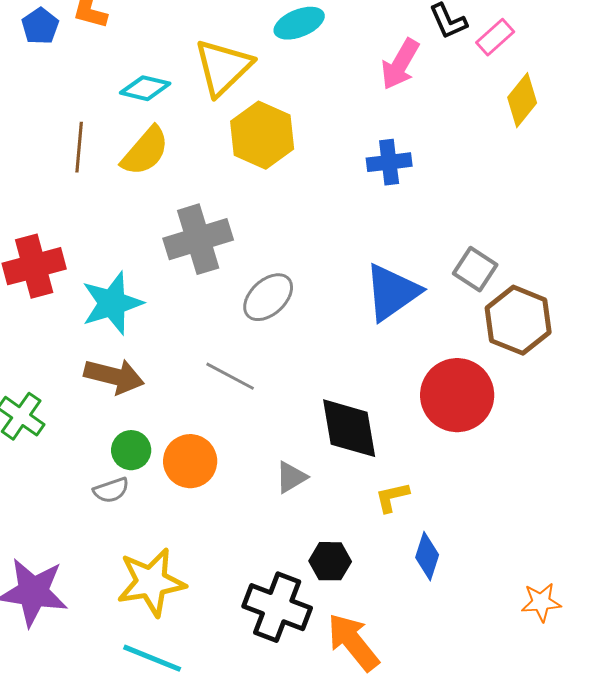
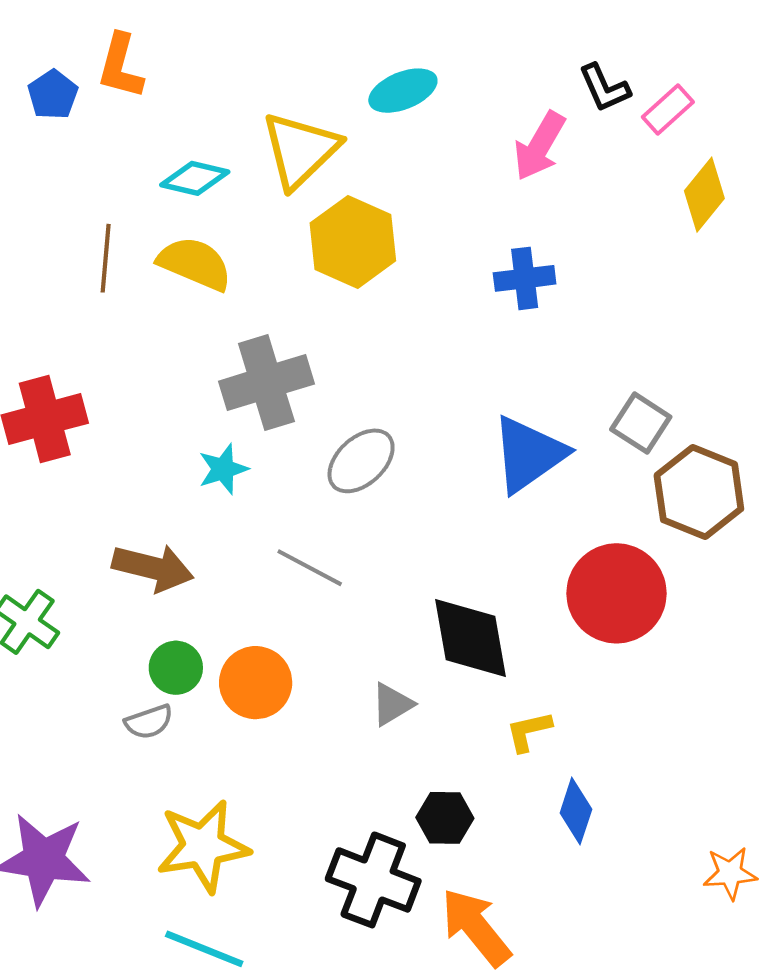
yellow semicircle: (145, 151) -> (195, 264), turned -108
cyan star: (112, 303) -> (223, 469), moved, size x0.6

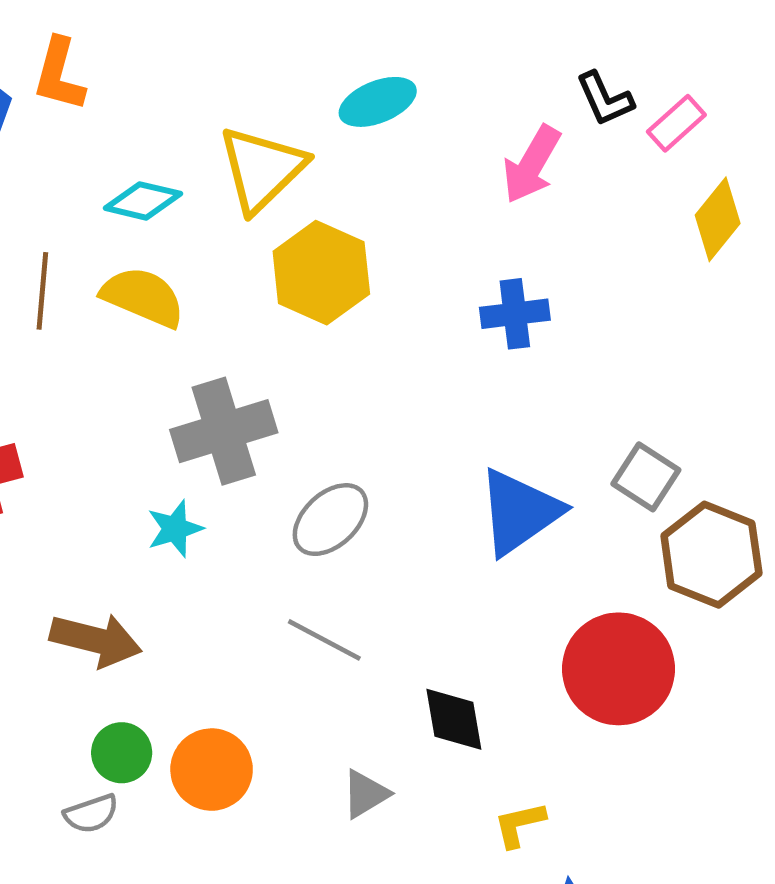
gray line: (310, 568) -> (324, 640), moved
black diamond: (471, 638) -> (454, 719), size x0.7

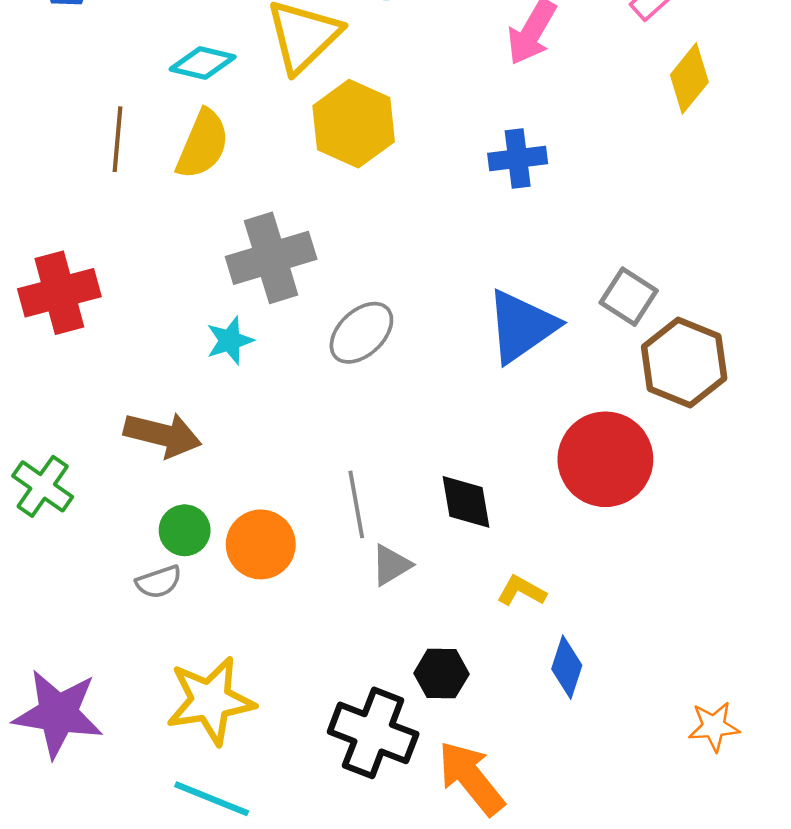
yellow semicircle: (143, 297) -> (203, 144), turned 90
gray line: (324, 640) -> (356, 504), moved, turned 52
yellow L-shape: (519, 824) -> (521, 591), turned 42

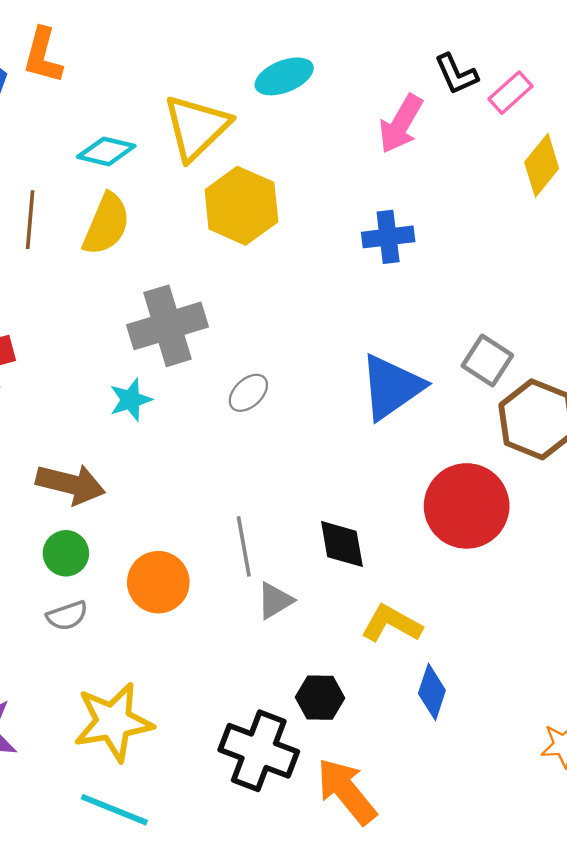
gray ellipse: (361, 333) -> (248, 393), size x0.7
green circle: (185, 530) -> (66, 553), moved
yellow L-shape: (521, 591) -> (392, 624), size x1.4

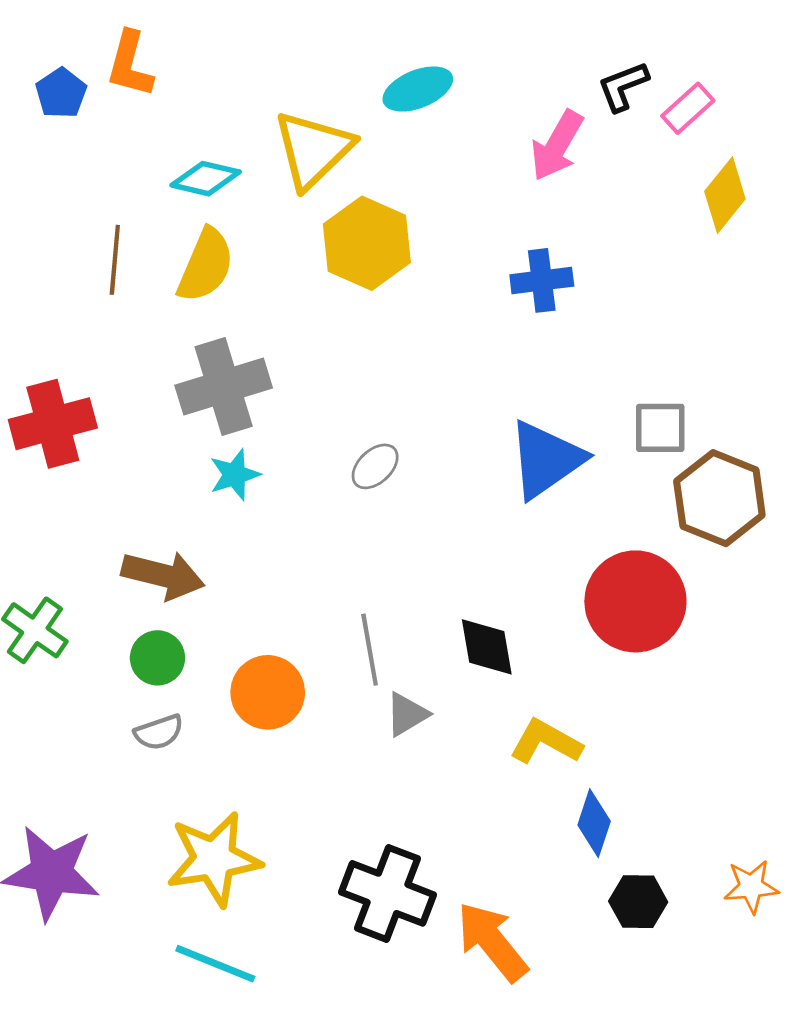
black L-shape: (456, 74) -> (623, 86), turned 93
gray cross: (168, 326) -> (224, 387), moved
gray square: (487, 360) -> (660, 428), turned -33
black hexagon: (320, 698) -> (638, 902), moved

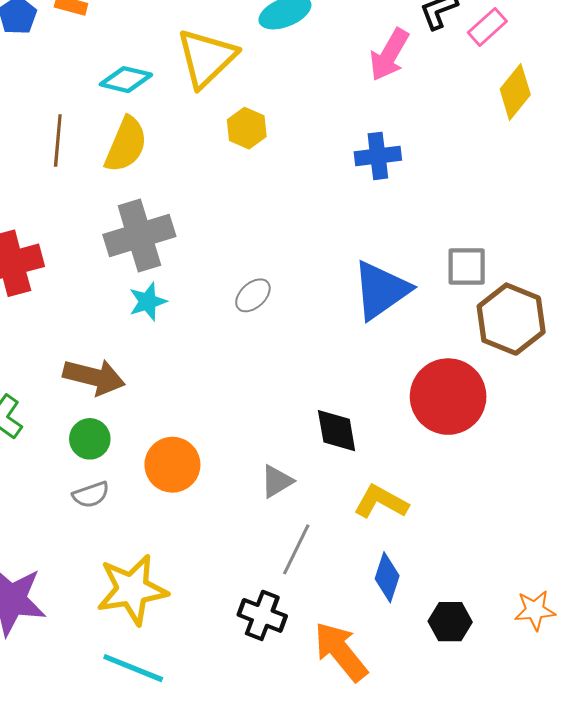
yellow hexagon: (367, 243) -> (247, 128), size x0.6
gray line: (370, 650) -> (296, 549), moved, turned 36
blue diamond: (594, 823) -> (387, 577), moved
black cross: (388, 893) -> (262, 615), size x0.7

